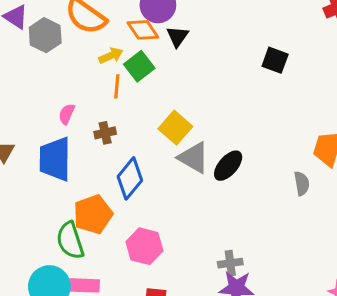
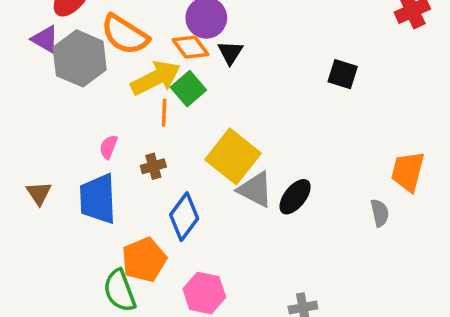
gray hexagon: (45, 35) -> (80, 58), size x1.4
yellow arrow: (111, 56) -> (156, 78), size x1.8
yellow square: (175, 128) -> (233, 156), size x1.4

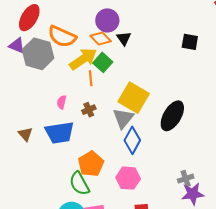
gray triangle: (255, 190) -> (123, 118), moved, turned 50
black ellipse: (295, 197) -> (172, 116), size x1.4
blue trapezoid: (98, 199) -> (60, 133), turned -88
blue diamond: (184, 217) -> (132, 140), moved

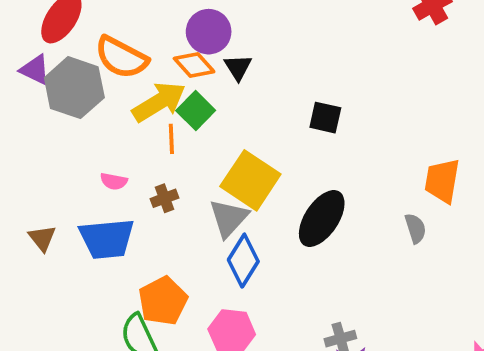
black square: (190, 42) -> (325, 118), moved
pink semicircle: (62, 102) -> (114, 181), turned -96

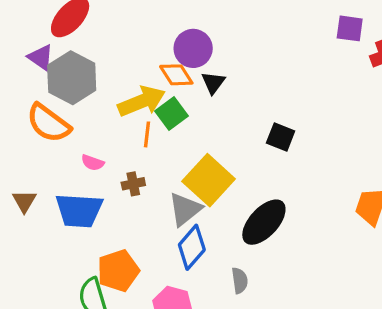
orange semicircle: (121, 57) -> (48, 123), moved
gray semicircle: (415, 228) -> (240, 280), moved

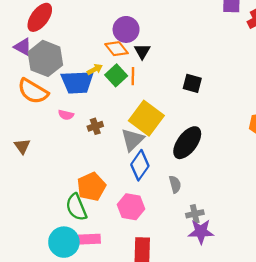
yellow arrow: (142, 101) -> (95, 69), size x0.5
orange line: (147, 134) -> (133, 76), moved
blue trapezoid: (79, 210) -> (77, 82), moved

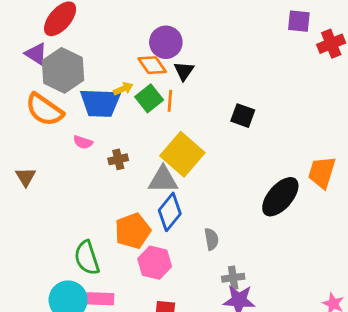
gray triangle: (132, 140) -> (163, 180), turned 40
black ellipse: (187, 143) -> (280, 197), moved
orange pentagon: (91, 187) -> (133, 231), moved

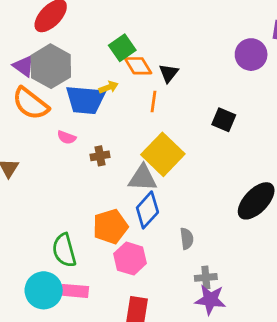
purple circle: (166, 42) -> (251, 55), moved
purple triangle: (36, 54) -> (24, 66), moved
green square: (149, 98) -> (122, 48), moved

